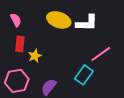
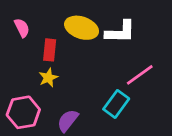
red rectangle: (20, 44) -> (50, 50), moved

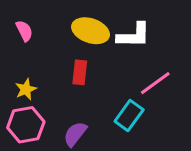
red rectangle: (50, 50) -> (80, 72), moved
yellow star: (48, 78) -> (26, 89), moved

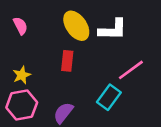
yellow ellipse: (91, 31) -> (76, 26), turned 36

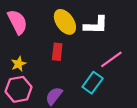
pink semicircle: (20, 26) -> (17, 22), size x1.6

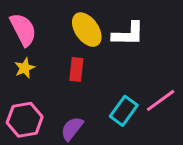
pink line: (111, 59) -> (161, 100), moved
yellow star: (19, 64) -> (25, 68), moved

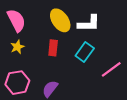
cyan rectangle: (124, 111) -> (85, 52), moved

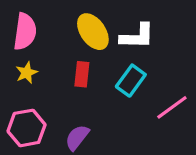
pink semicircle: (16, 20) -> (25, 32), turned 35

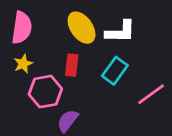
pink hexagon: (27, 128) -> (45, 92), moved

